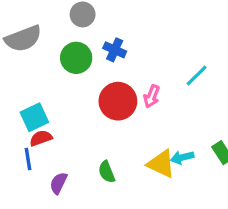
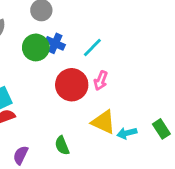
blue cross: (115, 50) -> (55, 43), moved
cyan line: (197, 75) -> (92, 47), moved
yellow triangle: (161, 164) -> (103, 122), moved

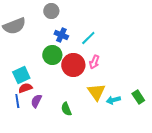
green circle: (36, 47) -> (52, 55), moved
yellow triangle: (103, 122) -> (96, 92), turned 30
purple semicircle: (21, 155) -> (36, 101), moved

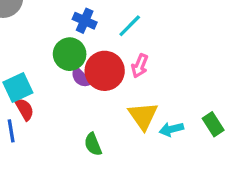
red semicircle: (25, 88) -> (25, 109), turned 80
purple semicircle: (36, 101) -> (81, 77), moved, turned -72

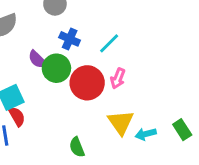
purple semicircle: (81, 77) -> (37, 59), moved

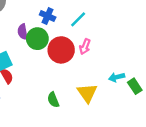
purple semicircle: (37, 59) -> (23, 32), turned 35
yellow triangle: (121, 122) -> (87, 93), moved
cyan arrow: (146, 134) -> (117, 77), moved

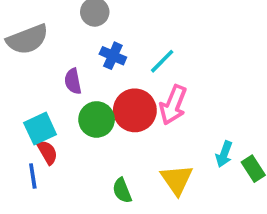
green circle: (37, 39) -> (97, 119), moved
pink arrow: (85, 47) -> (173, 105), size x1.5
cyan arrow: (117, 77) -> (224, 154), turned -56

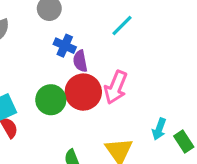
cyan line: (162, 61) -> (122, 26), moved
purple semicircle: (73, 81) -> (80, 61), moved

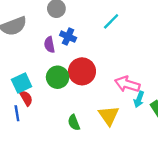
purple semicircle: (80, 61) -> (49, 45), moved
pink arrow: (116, 87) -> (127, 84), moved, turned 85

